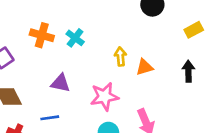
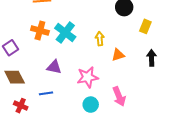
yellow rectangle: (194, 30) -> (145, 26), moved, turned -40
cyan cross: (75, 38) -> (65, 33), size x1.5
yellow arrow: (120, 57) -> (100, 39), moved

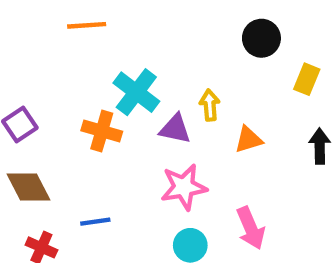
orange cross: (40, 30) -> (102, 131), moved
purple triangle: (54, 67) -> (175, 129), moved

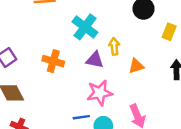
cyan cross: (136, 92) -> (85, 27), moved
blue line: (95, 222) -> (81, 117), moved

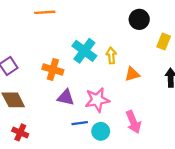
cyan cross: (85, 27) -> (84, 51), moved
purple triangle: (95, 60) -> (66, 97), moved

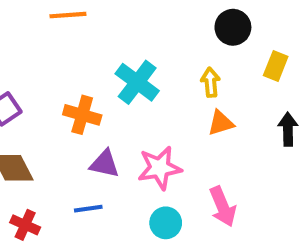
yellow arrow: (111, 56) -> (211, 82), moved
blue line: (80, 123) -> (88, 209), moved

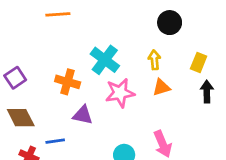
yellow rectangle: (276, 66) -> (199, 63), moved
pink star: (160, 168) -> (120, 93), moved
blue line: (88, 209) -> (55, 141), moved

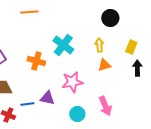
pink star: (120, 93) -> (72, 82), moved
purple triangle: (83, 115) -> (47, 98), moved

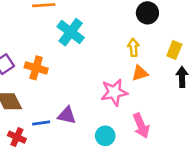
cyan cross: (63, 45) -> (71, 32), moved
orange cross: (36, 61) -> (36, 68), moved
pink star: (72, 82) -> (114, 92), moved

